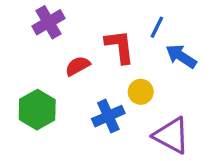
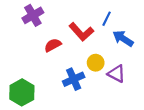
red L-shape: (120, 47) -> (81, 32), turned 145
green hexagon: (37, 110) -> (22, 92), moved
purple triangle: (171, 135) -> (117, 74), moved, size x0.7

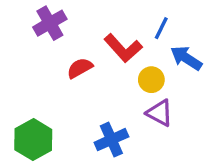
yellow circle: (96, 63) -> (151, 80), moved
purple triangle: (117, 74) -> (160, 113), moved
blue cross: (74, 79) -> (111, 140), moved

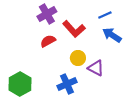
purple cross: (50, 23) -> (47, 14), moved
blue line: (161, 28) -> (105, 15), moved, turned 40
yellow circle: (151, 80) -> (78, 58), moved

